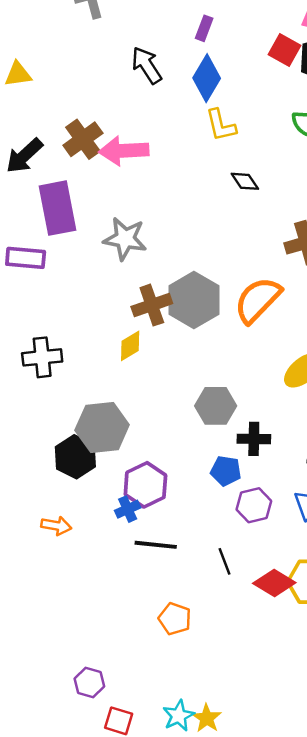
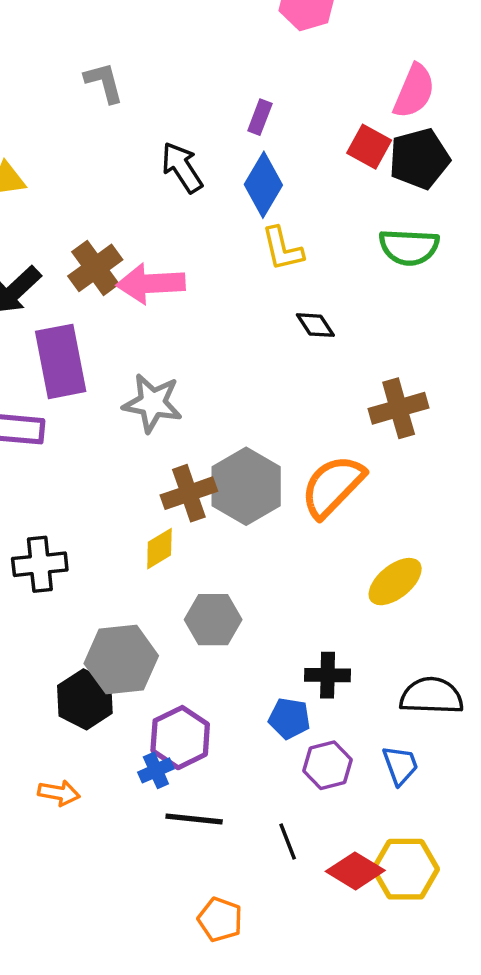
gray hexagon: (216, 406) -> (213, 620), moved

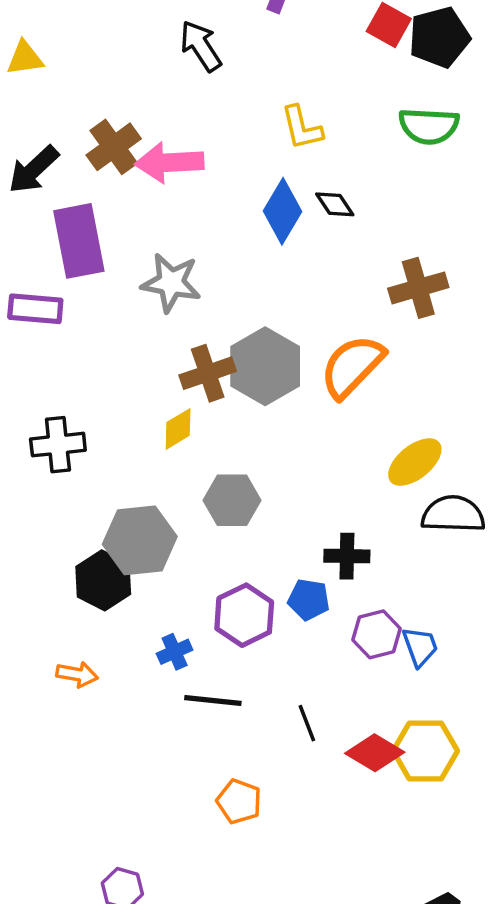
blue diamond: (263, 185) -> (283, 211), moved
black semicircle: (431, 696) -> (453, 514), moved
purple hexagon: (180, 738) -> (244, 615), moved
purple hexagon: (328, 765) -> (377, 634), moved

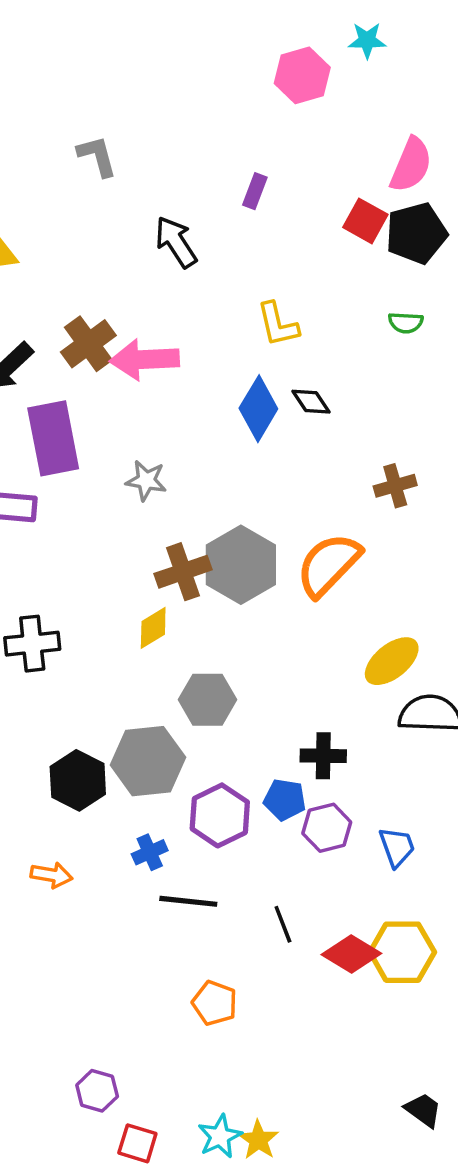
green semicircle: (429, 126) -> (406, 323), size x0.6
gray star: (171, 283) -> (146, 480), size x0.7
brown cross: (418, 288) -> (395, 486), size x0.7
gray hexagon: (140, 540) -> (148, 761), moved
purple hexagon: (377, 634) -> (327, 828), moved

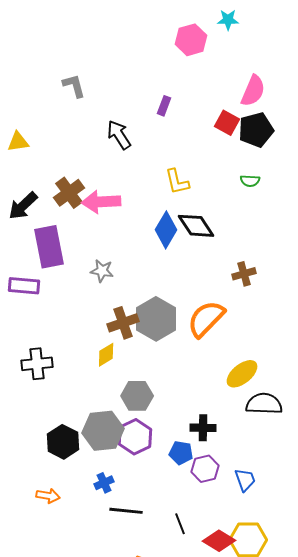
black diamond: (311, 402) -> (196, 226), size x1.6
purple hexagon: (220, 815) -> (135, 437), moved

